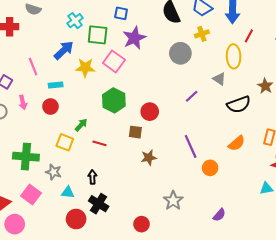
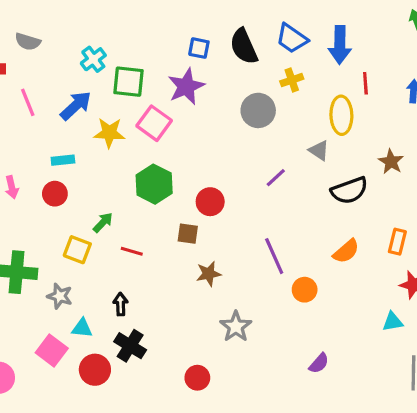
blue square: (121, 13) -> (199, 48), moved
red line: (249, 36) -> (365, 83), turned -32
pink line: (33, 67) -> (28, 102), moved
pink square: (31, 194) -> (52, 351), moved
gray star: (173, 201) -> (236, 327), moved

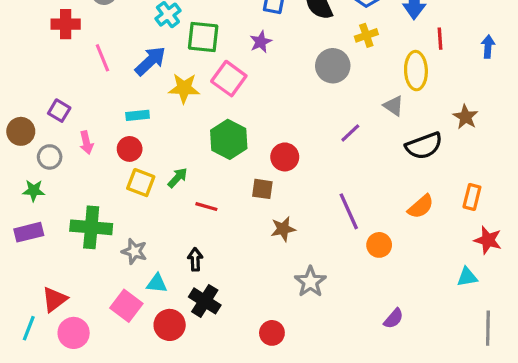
purple star: (186, 86) -> (261, 42), size x0.6
yellow square: (77, 250) -> (141, 183), moved

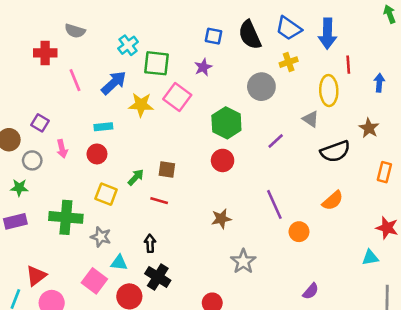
blue arrow: (488, 47) -> (379, 83), moved
green hexagon: (229, 139) -> (226, 123), moved
yellow square: (141, 183) -> (106, 194), moved
brown square: (262, 189) -> (167, 170), moved
orange rectangle: (472, 197) -> (384, 172), moved

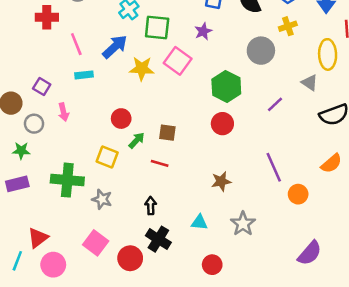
cyan rectangle: (103, 127) -> (84, 75), moved
red circle: (97, 154) -> (121, 119), moved
cyan triangle: (119, 263) -> (199, 222), moved
purple semicircle: (311, 291) -> (310, 253), size x1.5

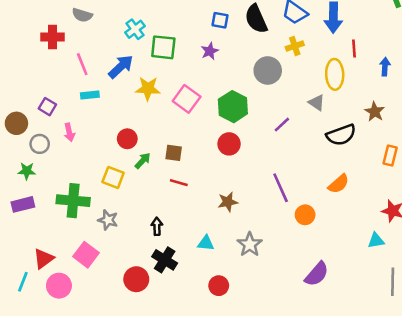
pink square: (178, 61) -> (187, 99), moved
red line: (160, 163) -> (179, 183), moved
pink square: (96, 243) -> (86, 255), moved

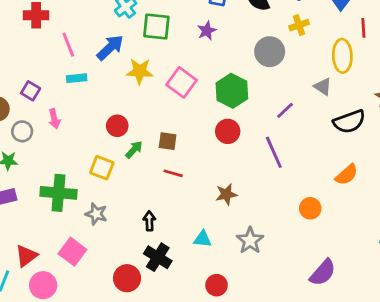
purple line: (281, 188) -> (274, 152), moved

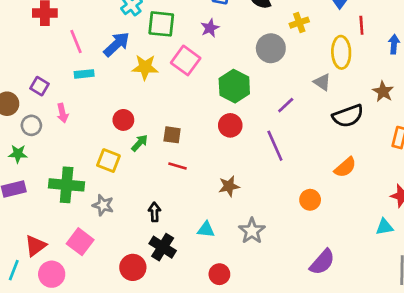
pink square: (182, 82) -> (186, 60), moved

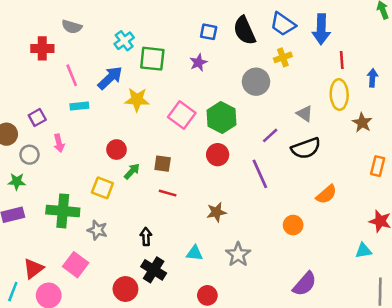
yellow ellipse: (341, 52) -> (339, 94), moved
pink square: (186, 60) -> (182, 115), moved
purple square: (39, 86) -> (37, 118), turned 30
black semicircle: (348, 116) -> (306, 148), moved

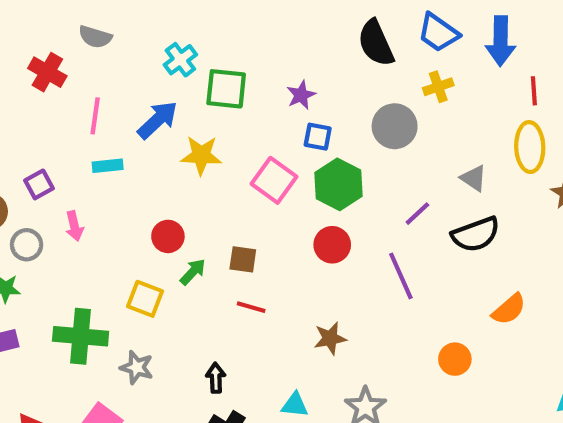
blue square: (209, 32) -> (318, 137), moved
red cross: (42, 48) -> (47, 72), turned 30
pink line: (72, 75) -> (95, 116), turned 30

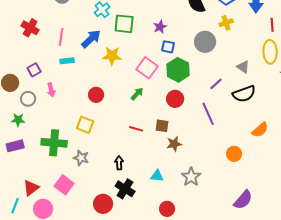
red cross: (47, 72) -> (30, 28), moved
brown square: (243, 259) -> (162, 126), moved
green arrow: (193, 272) -> (137, 94), moved

